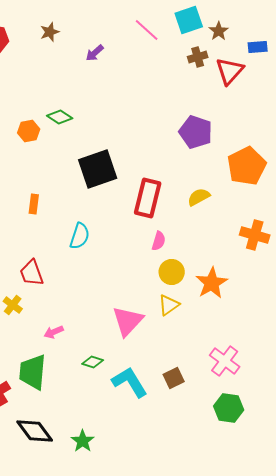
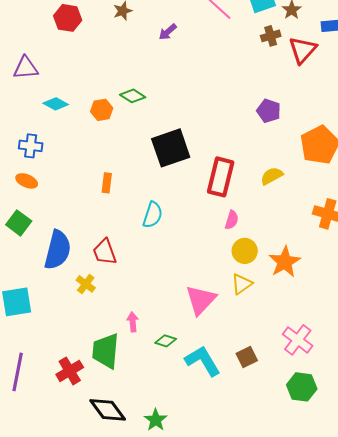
purple pentagon: (196, 132) -> (269, 111), size x0.7
pink arrow: (54, 332) -> (133, 322), moved, turned 108

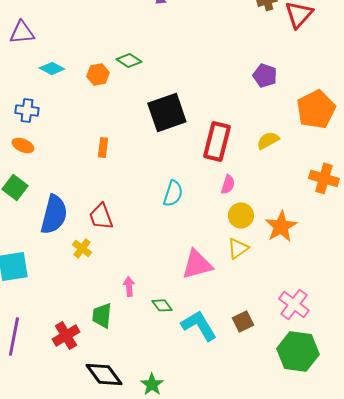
cyan semicircle: (153, 215) -> (173, 193), moved
pink triangle: (201, 300) -> (197, 264), turned 32
green diamond: (166, 341) -> (162, 305), turned 35
green trapezoid: (106, 351) -> (102, 315), size x0.7
green hexagon: (302, 387) -> (298, 351), size x1.4

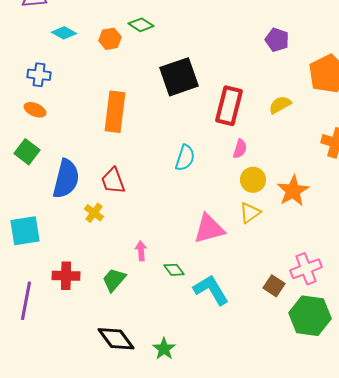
orange rectangle: (103, 147) -> (115, 112), size x2.0
pink cross: (294, 304) -> (306, 269), turned 32
green trapezoid: (102, 315) -> (114, 280), turned 36
brown square: (243, 321) -> (274, 286), moved, turned -30
red cross: (66, 335) -> (66, 276), moved, turned 32

